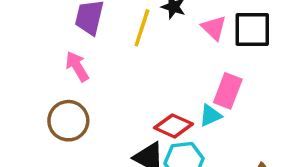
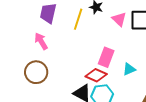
pink rectangle: (228, 91) -> (106, 57), moved
cyan triangle: (210, 115) -> (129, 69), moved

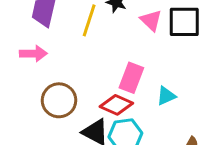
pink arrow: (41, 41) -> (33, 54), turned 120
brown circle: (36, 72) -> (59, 100), moved

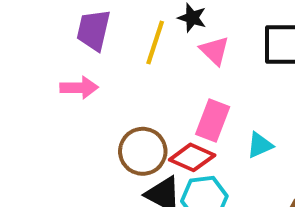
pink triangle: (151, 20) -> (215, 51), moved
brown circle: (59, 100) -> (143, 151), moved

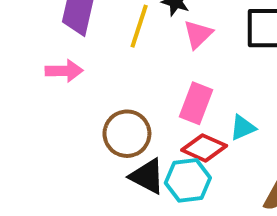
pink triangle: (215, 51) -> (198, 34), turned 32
red diamond: (192, 157) -> (204, 148), moved

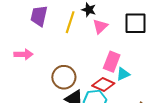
pink arrow: (64, 71) -> (23, 54), moved
pink rectangle: (196, 103) -> (112, 62), moved

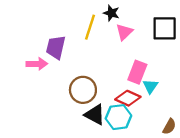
purple trapezoid: (39, 16) -> (56, 47), moved
cyan triangle: (123, 74) -> (150, 86), turned -32

